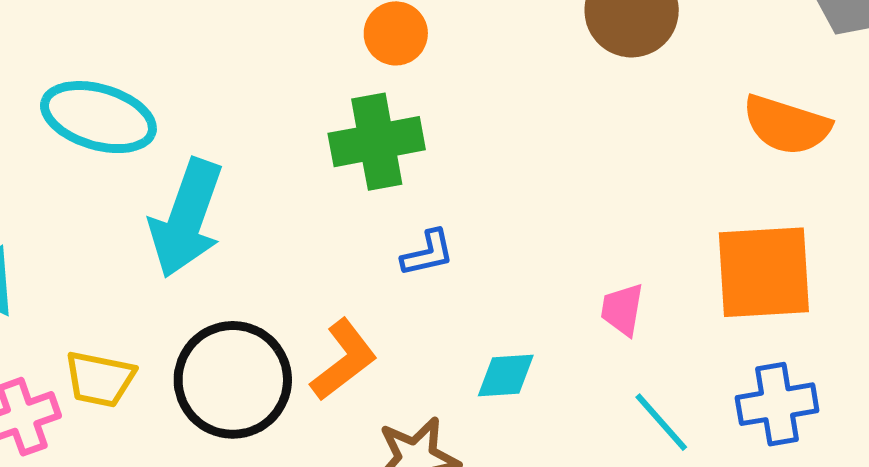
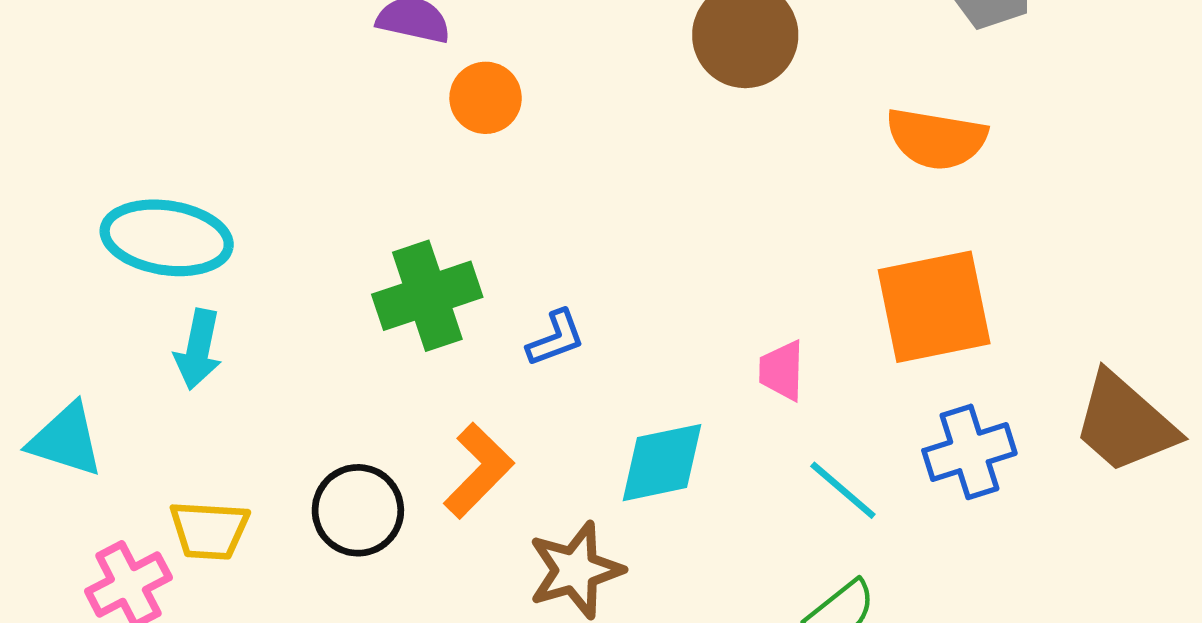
green cross: (377, 142) -> (427, 296), moved
cyan arrow: (186, 218) -> (198, 349), moved, size x0.6
cyan diamond: (506, 376) -> (662, 463), size x1.4
black circle: (233, 380) -> (358, 510), size x0.7

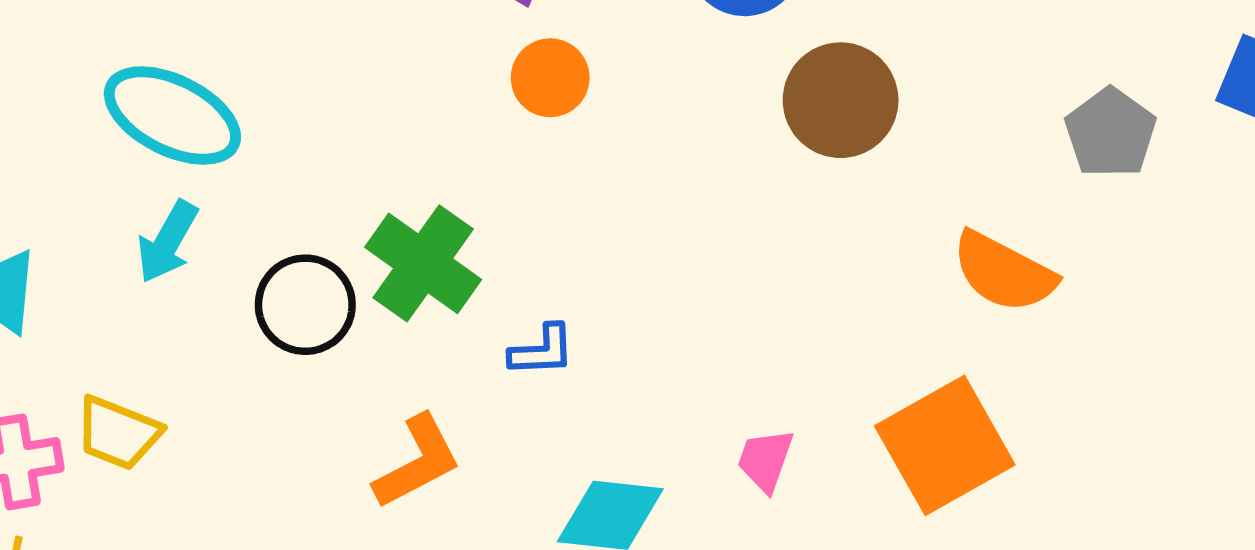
green cross: (427, 296) -> (423, 263), turned 36
orange square: (934, 307) -> (945, 445), turned -36
black circle: (358, 510) -> (305, 305), moved

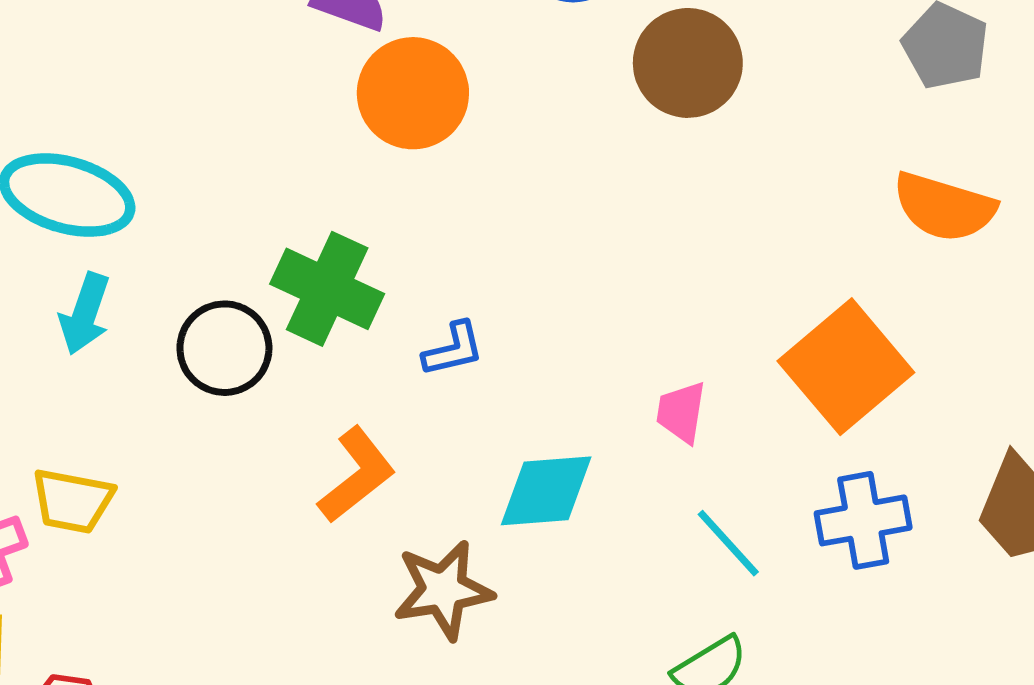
orange circle: (550, 78) -> (413, 93), size x1.5
orange semicircle: (1004, 272) -> (944, 207), moved

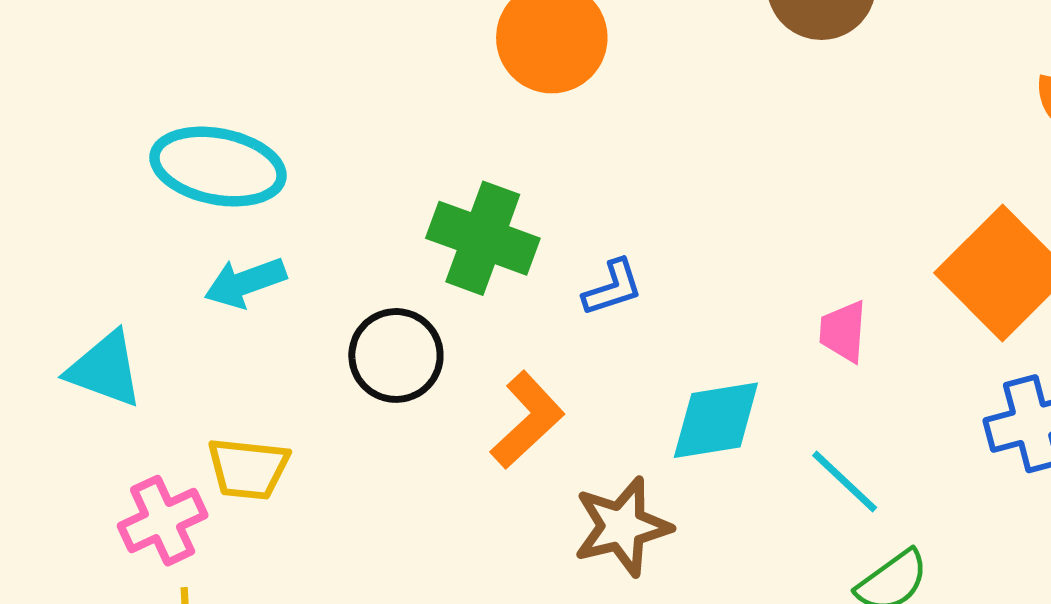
cyan arrow: (85, 314) -> (245, 283), turned 56
black circle: (224, 348) -> (396, 355), moved
cyan line: (728, 543) -> (845, 482), moved

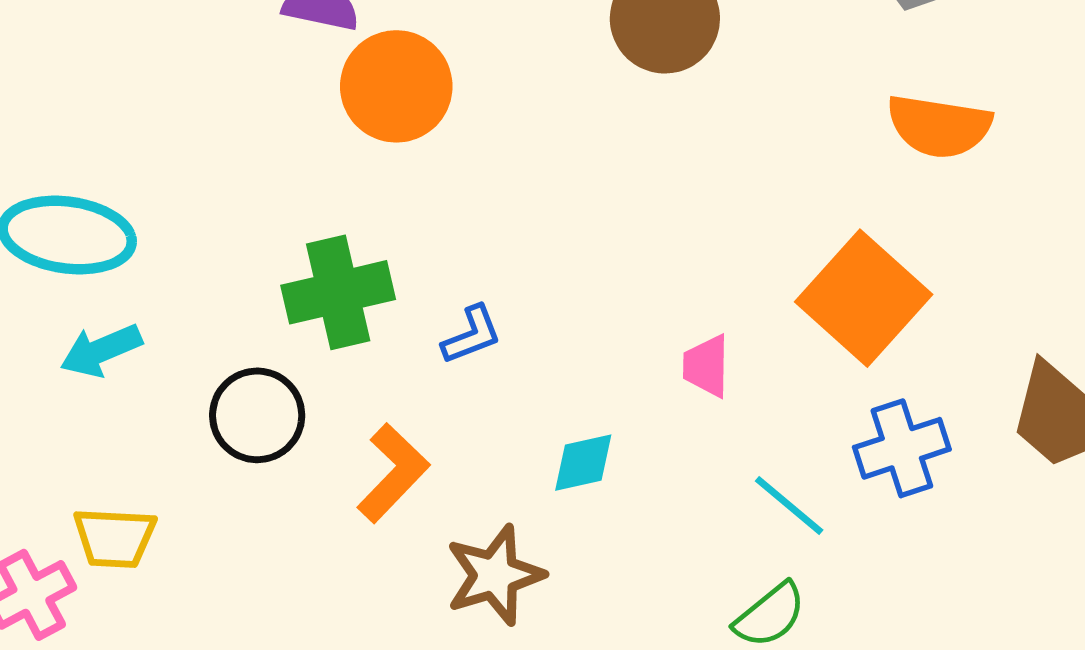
green cross: (483, 238) -> (338, 292), turned -30
cyan diamond: (716, 420) -> (583, 463), size x0.7
cyan line: (845, 482) -> (789, 505), moved

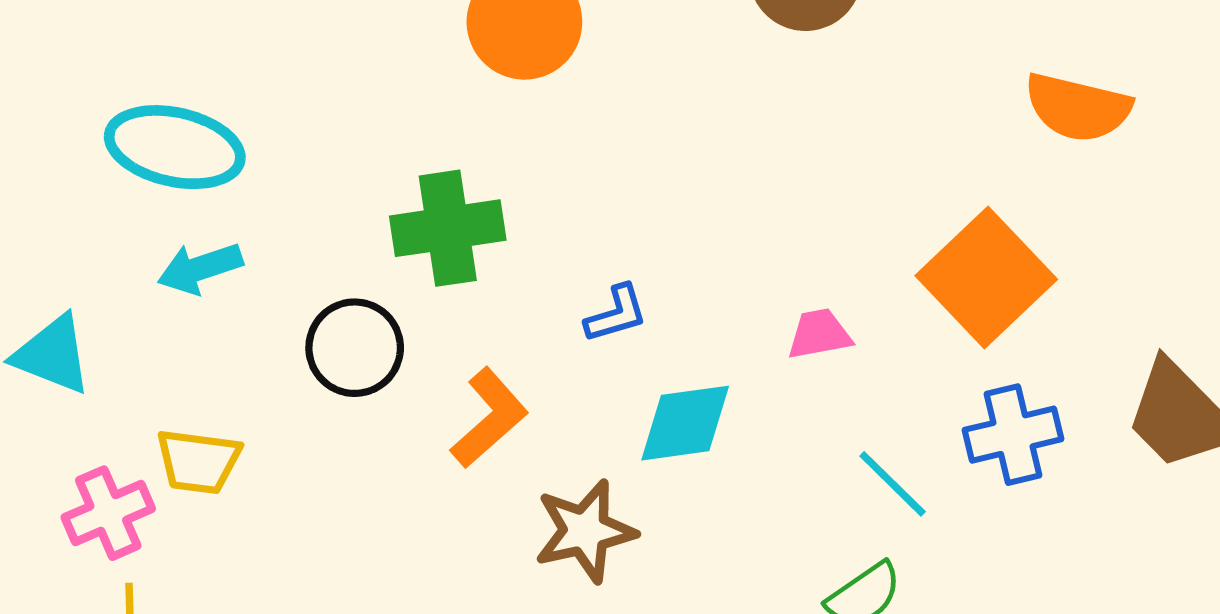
blue L-shape: (472, 335) -> (616, 314), moved
pink trapezoid: (706, 366) -> (819, 334), turned 74
cyan diamond: (583, 463) -> (685, 423), size x1.4

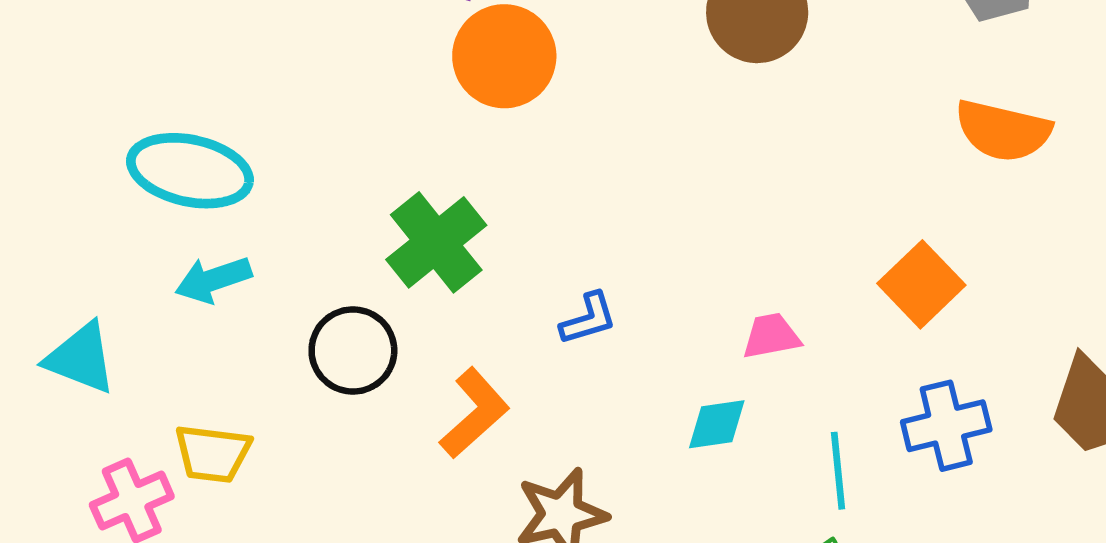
green cross: (448, 228) -> (436, 242), turned -30
orange square: (986, 277) -> (921, 284), size x0.7
cyan diamond: (685, 423) -> (717, 424), moved, size x0.7
cyan line: (893, 484) -> (838, 471), turned 40

